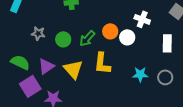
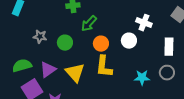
orange circle: (110, 31) -> (101, 44), moved
green arrow: (87, 38) -> (89, 24), moved
green semicircle: (20, 62) -> (22, 66), turned -42
gray circle: (165, 77) -> (167, 73), moved

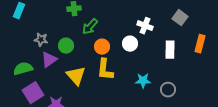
purple triangle: (48, 70) -> (49, 60), moved
gray circle: (167, 73) -> (168, 90), moved

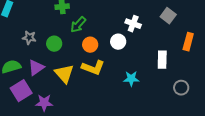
white rectangle: (170, 50) -> (162, 60), moved
purple triangle: (49, 60) -> (36, 68), moved
yellow L-shape: (105, 70) -> (93, 68), turned -75
gray circle: (168, 90) -> (181, 88), moved

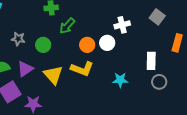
white cross: (133, 24) -> (122, 25), turned -35
orange circle: (90, 45) -> (87, 45), moved
gray circle: (181, 88) -> (159, 82), moved

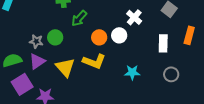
white cross: (122, 25) -> (134, 17), turned -35
gray star: (18, 39) -> (36, 41), moved
white rectangle: (151, 61) -> (163, 43), moved

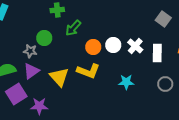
white cross: (134, 17) -> (135, 46), moved
green circle: (55, 37) -> (44, 38), moved

